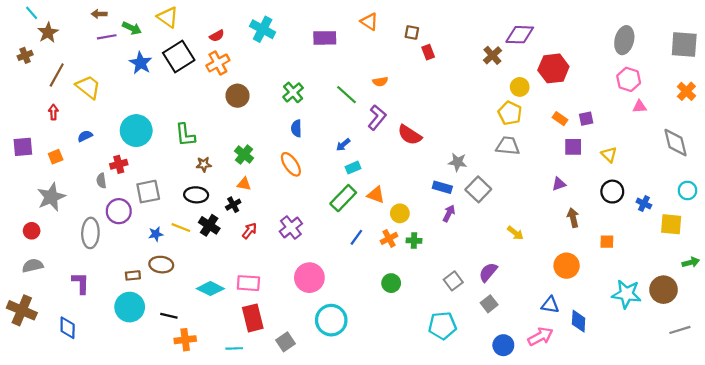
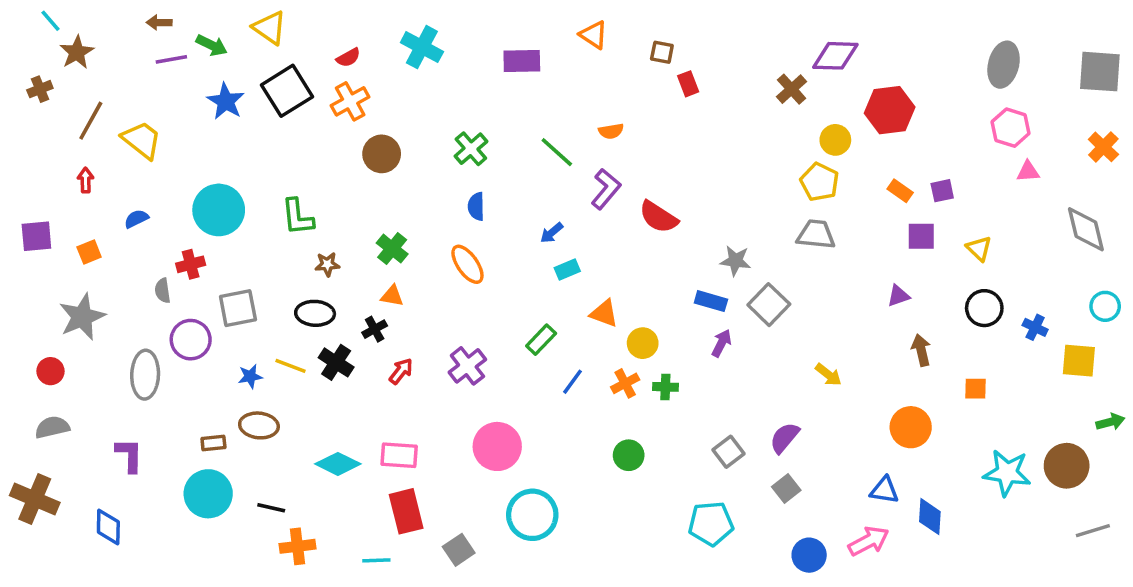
green rectangle: (343, 198) -> (541, 340), moved, size x0.7

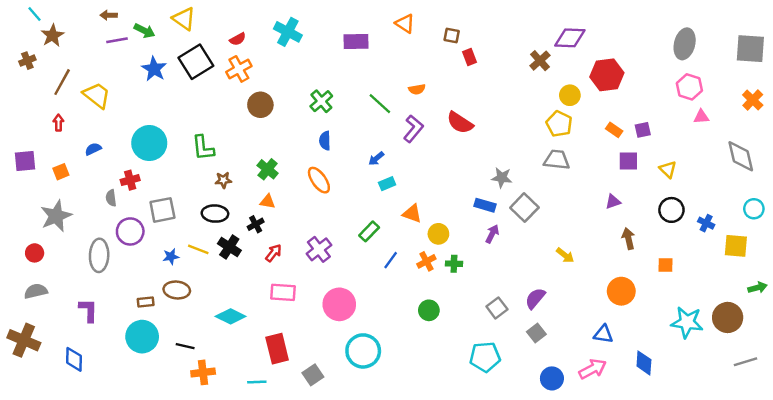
red semicircle: (658, 217) -> (460, 123), moved
pink rectangle: (399, 455) -> (283, 292), moved
blue diamond: (930, 517) -> (644, 363), moved

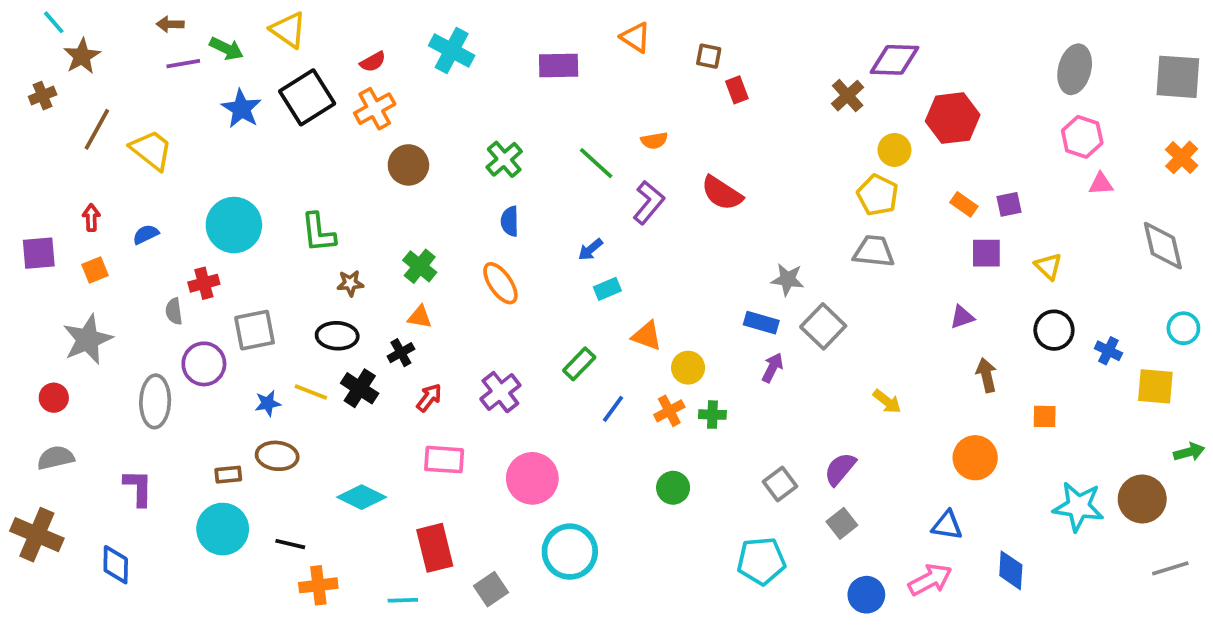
red arrow: (58, 123) -> (91, 218), moved

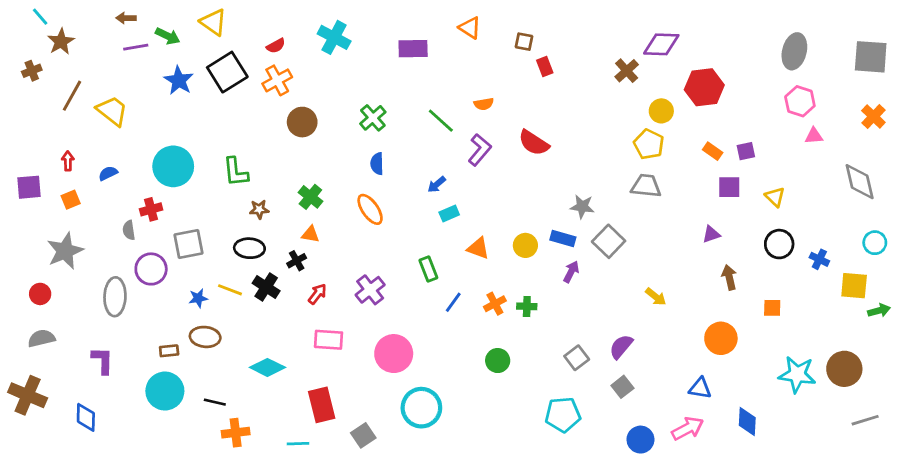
green rectangle: (579, 364) -> (428, 269), turned -65
yellow circle: (688, 368) -> (525, 245), moved
green arrow: (1189, 452) -> (879, 311), moved

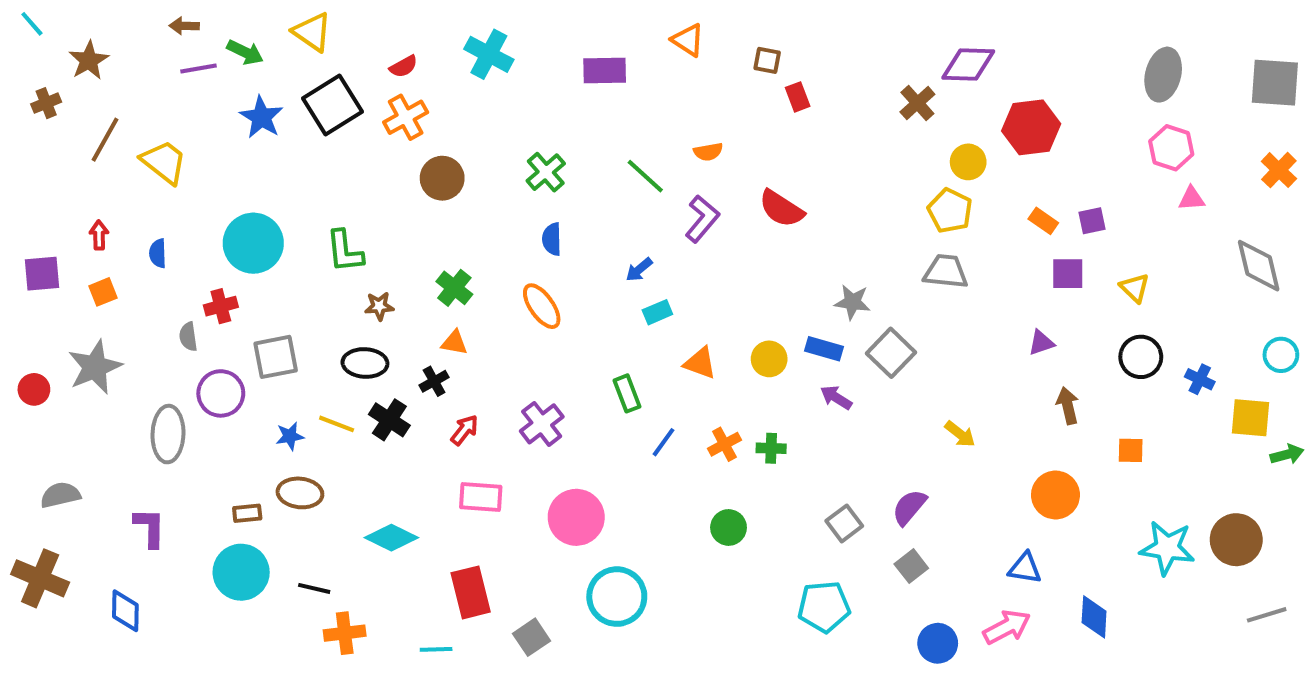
cyan line: (40, 17) -> (32, 24), moved
blue semicircle: (108, 173) -> (158, 253), turned -66
purple arrow: (571, 272) -> (836, 398), turned -85
red circle: (40, 294) -> (34, 389), moved

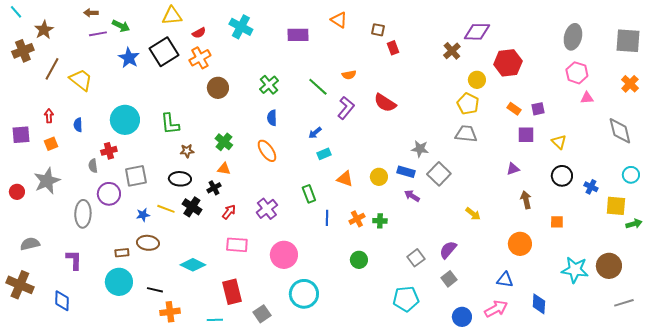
yellow triangle: (312, 32) -> (172, 16), moved, turned -40
brown cross: (46, 103) -> (23, 51), size x1.5
blue line: (664, 442) -> (327, 218), turned -35

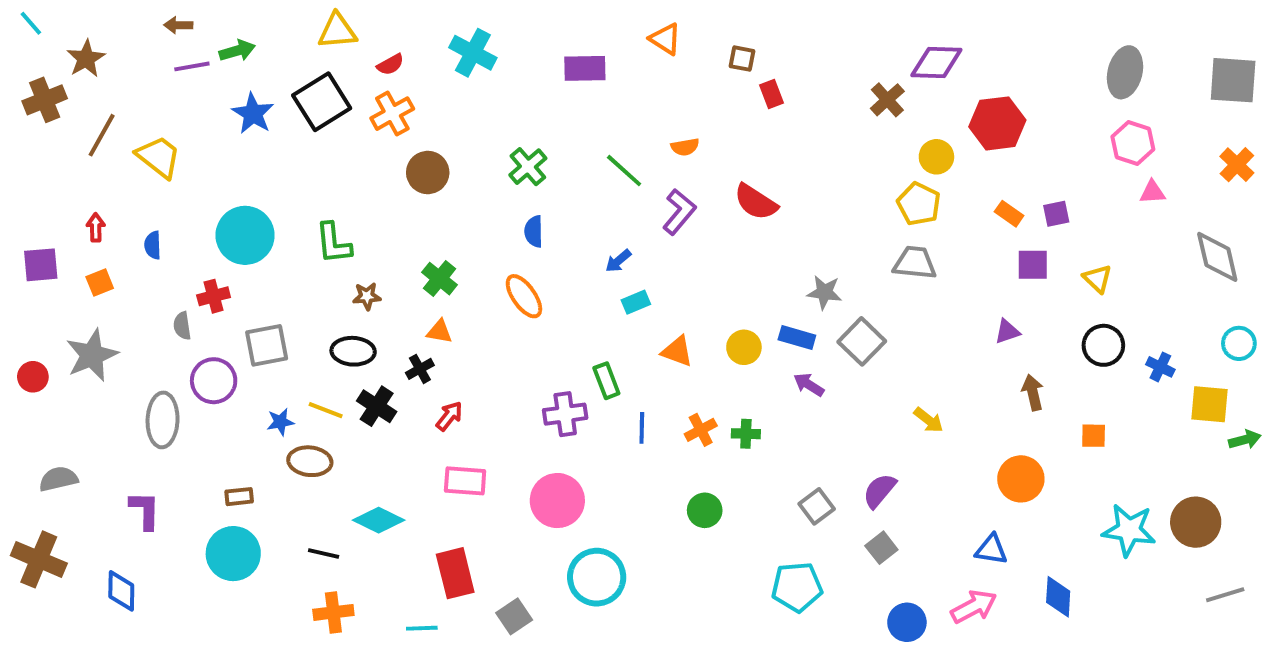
green arrow: (121, 26) -> (237, 51), turned -42
purple cross: (267, 209) -> (565, 414), moved, turned 30
brown ellipse: (148, 243) -> (310, 461), moved
black line: (155, 290) -> (324, 554), moved

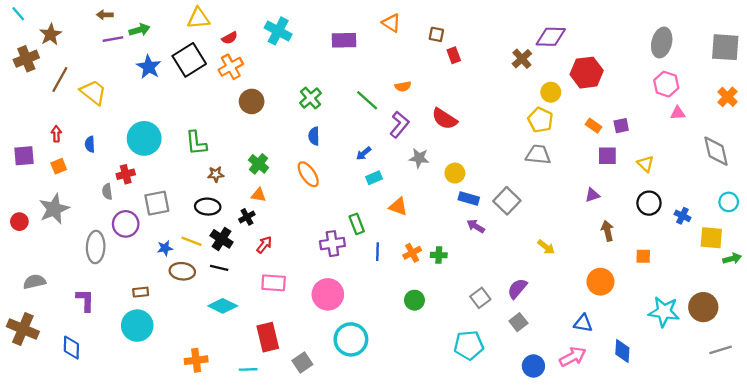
gray star: (824, 292) -> (419, 158), moved
yellow circle: (744, 347) -> (455, 173), moved
black line: (324, 554) -> (219, 268), moved

